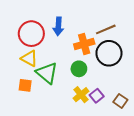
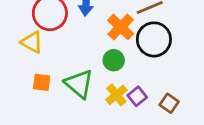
orange cross: (84, 44) -> (121, 27), turned -30
yellow triangle: (29, 58) -> (32, 42), moved
green triangle: (47, 73) -> (79, 84), moved

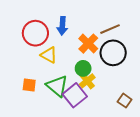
yellow triangle: (32, 42) -> (49, 55), moved
yellow cross: (116, 95) -> (87, 81), moved
purple square: (137, 96) -> (75, 95), moved, size x1.6

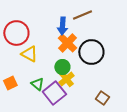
blue arrow: (62, 26) -> (62, 26), moved
brown line: (110, 29) -> (82, 15), moved
orange square: (29, 85) -> (10, 83), turned -32
green triangle: (57, 86) -> (37, 84), size x0.6

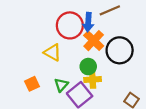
red circle: (16, 33) -> (70, 25), moved
yellow cross: (66, 79) -> (93, 80), turned 35
green triangle: (37, 84) -> (61, 85), turned 32

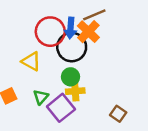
orange cross: (94, 41) -> (88, 32), moved
black circle: (120, 50) -> (72, 47), moved

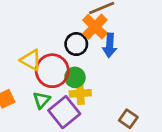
blue arrow: (70, 28) -> (110, 45), moved
red circle: (50, 32) -> (52, 71), moved
black circle: (72, 47) -> (76, 44), size x0.7

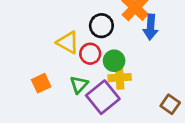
black circle: (76, 44) -> (101, 26), moved
red circle: (52, 71) -> (90, 54), size x0.6

